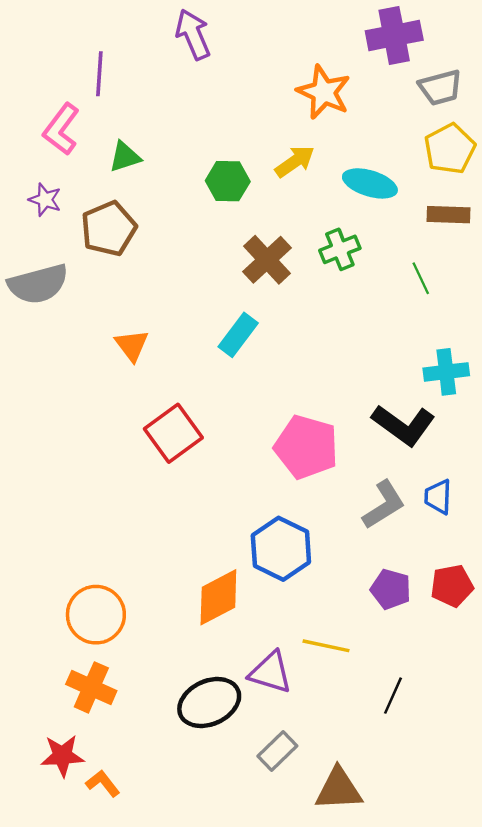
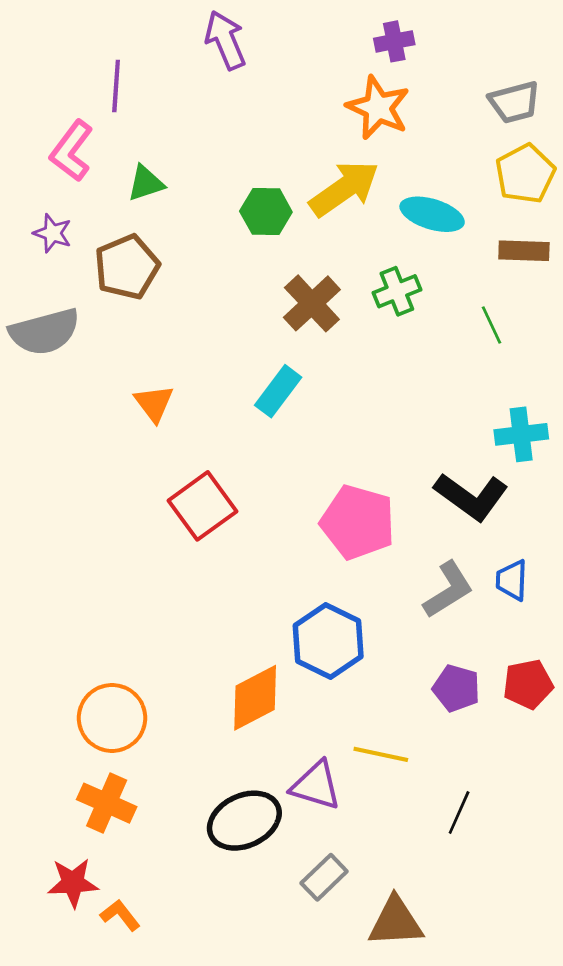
purple cross: (394, 35) -> (394, 41), moved, size x0.6
yellow arrow: (295, 161) -> (344, 189), size x1.5

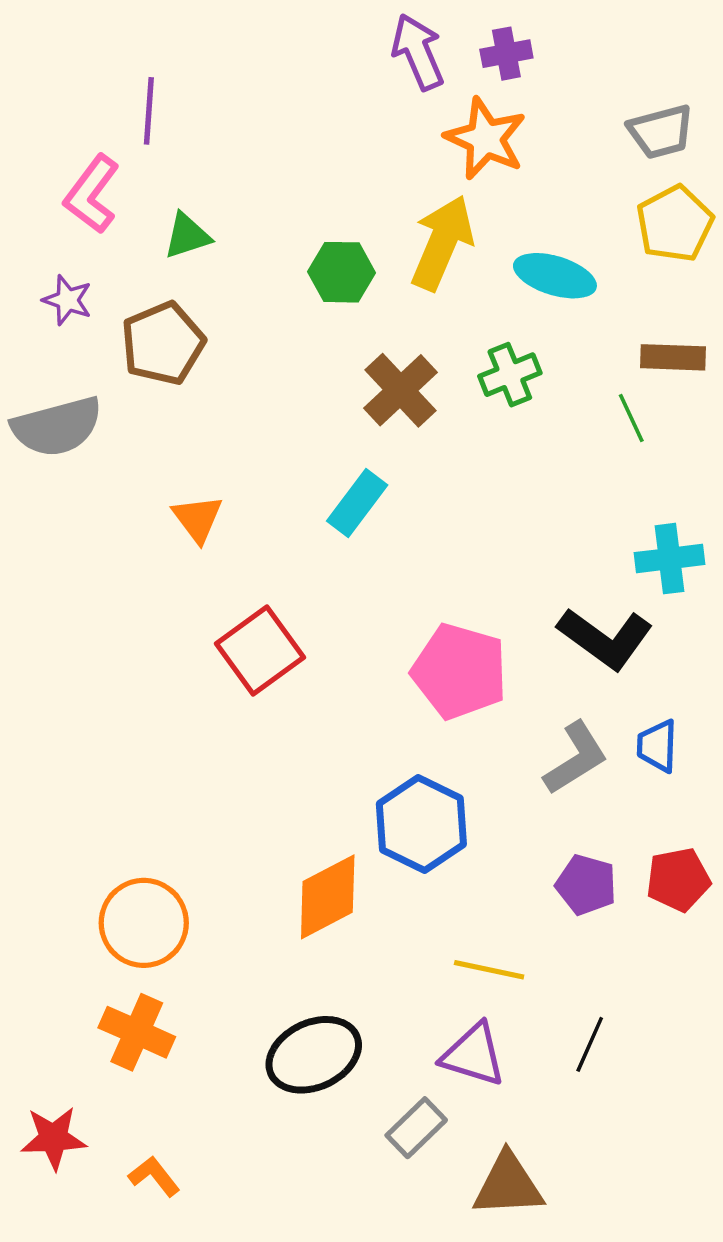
purple arrow: (225, 40) -> (418, 52), moved
yellow arrow: (344, 189) -> (442, 243), turned -32
brown rectangle: (524, 251) -> (673, 357), moved
purple triangle: (316, 785) -> (473, 1055), moved
red star: (73, 883) -> (54, 1138), moved

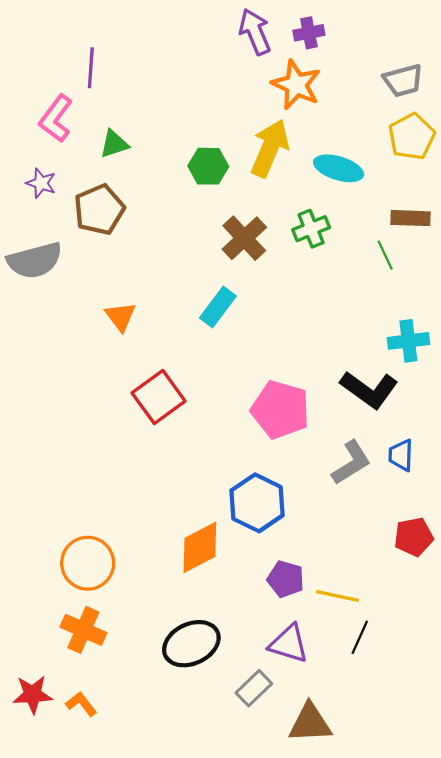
purple pentagon: (586, 885) -> (286, 579), moved
yellow line: (489, 970) -> (337, 596), moved
orange L-shape: (154, 1176) -> (81, 704), moved

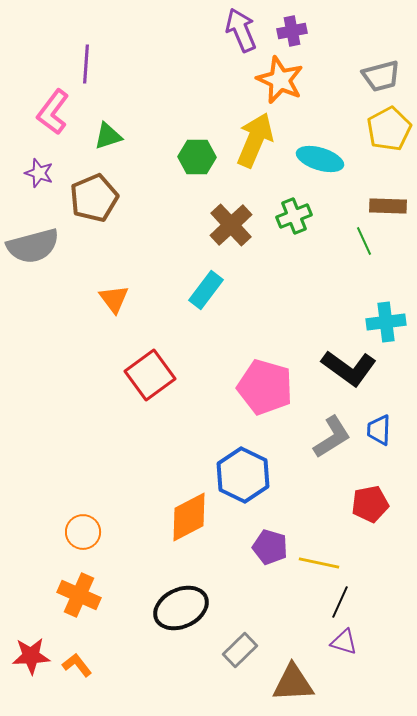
red pentagon: (414, 537) -> (370, 504), moved
orange circle: (88, 563) -> (83, 532), size x0.7
purple triangle: (289, 644) -> (344, 642), moved, size x0.7

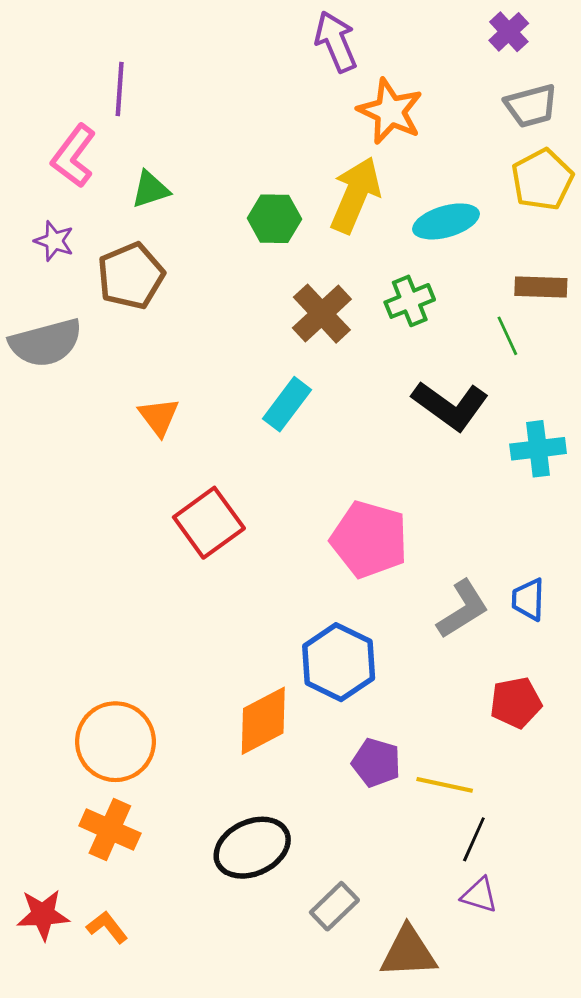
purple cross: (292, 31) -> (509, 32), moved, turned -32
cyan ellipse: (320, 159) -> (446, 221), turned -33
black L-shape: (349, 368) -> (450, 406), moved
orange circle: (83, 532) -> (115, 742), size x1.6

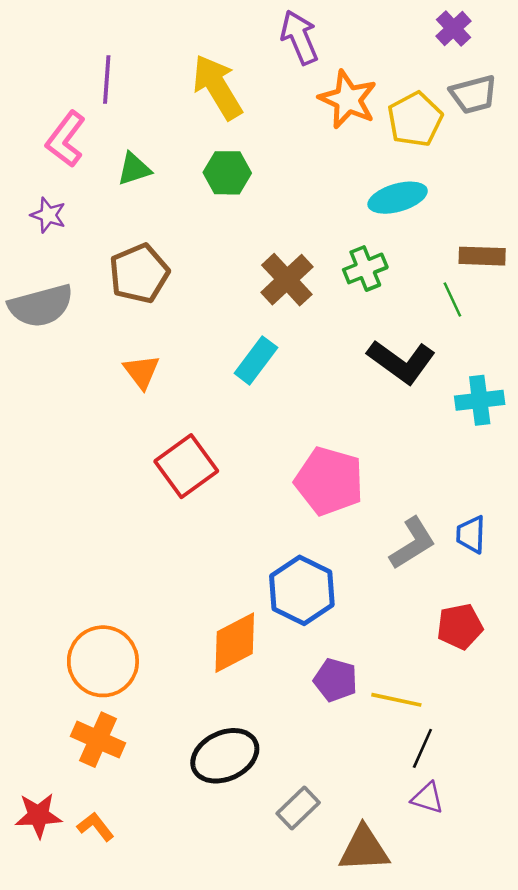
yellow pentagon: (542, 180) -> (415, 119), moved
yellow arrow: (355, 195) -> (217, 87), moved, turned -54
green hexagon: (274, 219) -> (227, 173), moved
brown pentagon: (131, 276) -> (139, 273), moved

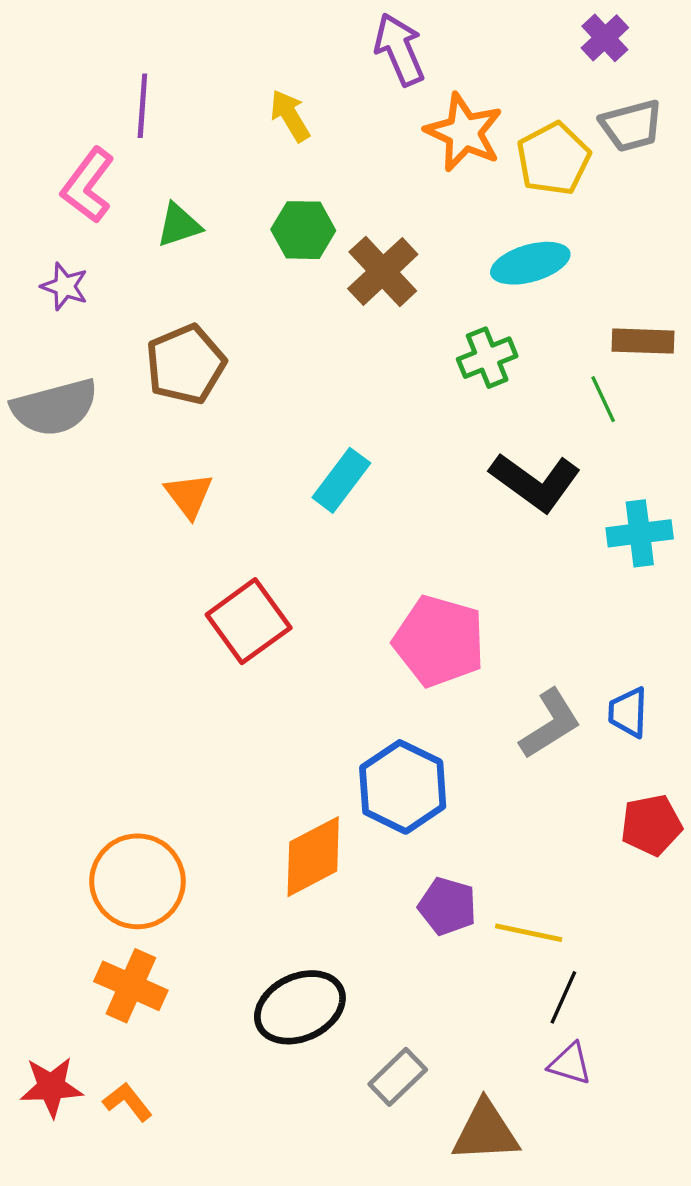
yellow arrow: (217, 87) -> (290, 116), size x0.6
brown cross: (287, 280) -> (383, 271), moved
red pentagon: (460, 626) -> (651, 825), moved

